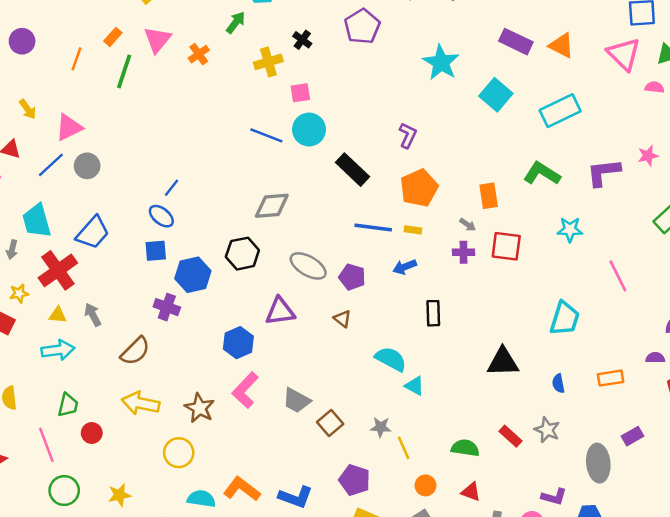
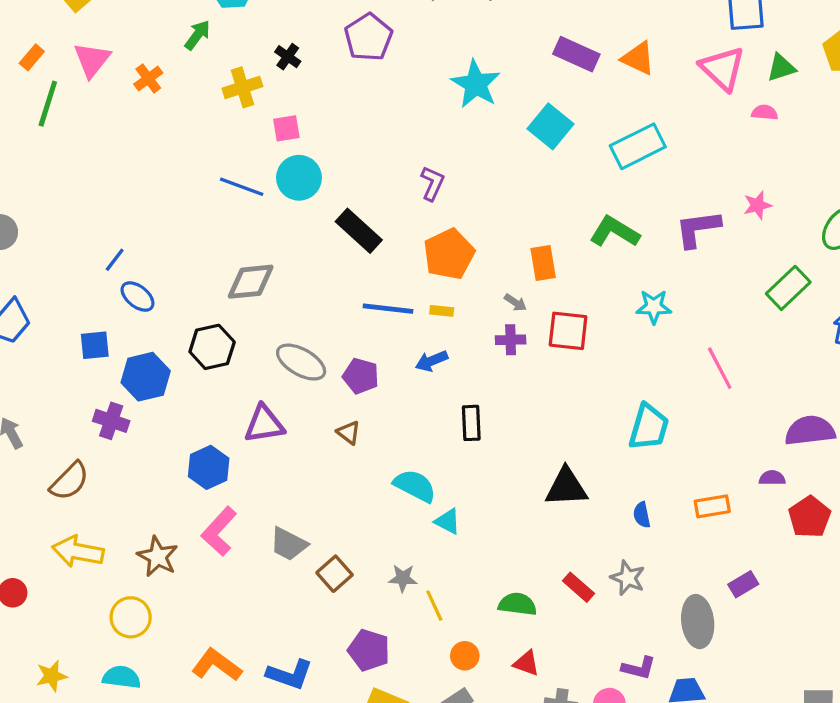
blue ellipse: (161, 216) -> (138, 297), moved
cyan semicircle: (201, 499) -> (122, 677), moved

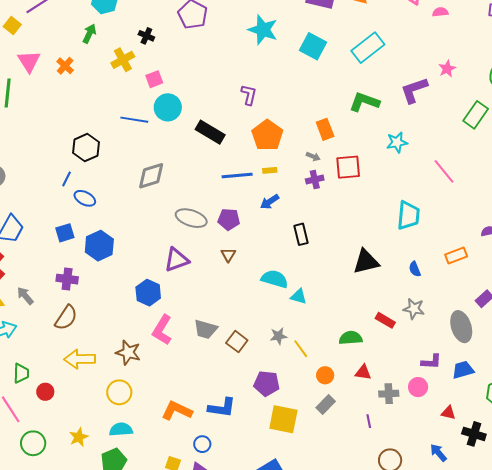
black hexagon: (212, 347) -> (86, 148), moved
purple cross: (111, 421) -> (67, 279), moved
brown triangle: (349, 432) -> (228, 255), turned 35

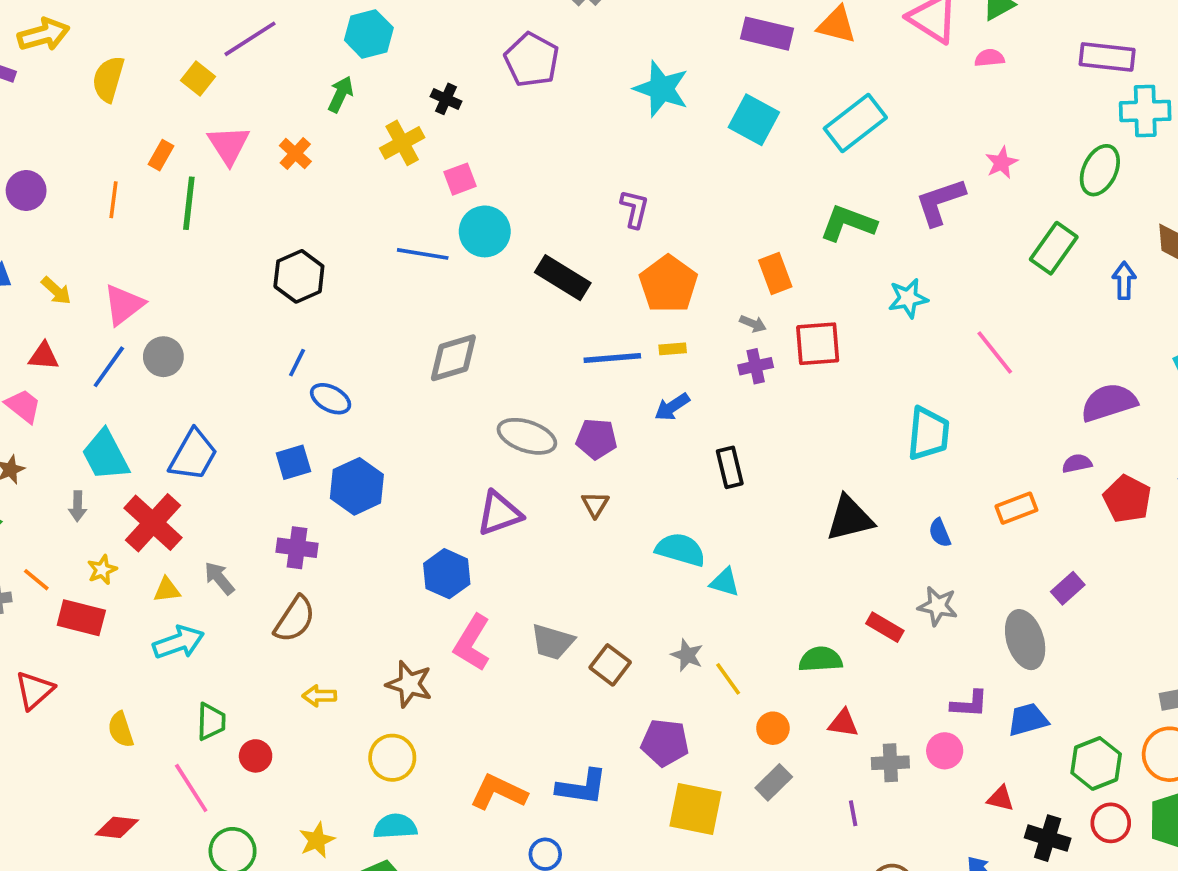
black hexagon: (86, 148) -> (299, 276), moved
gray star: (278, 336) -> (687, 655), turned 30
yellow arrow: (80, 359) -> (319, 696), size x0.6

